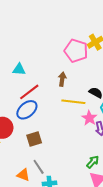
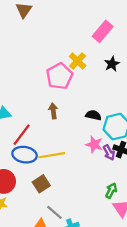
pink pentagon: (76, 51) -> (59, 76), turned -30
yellow line: (73, 102) -> (52, 155), moved
blue ellipse: (27, 110) -> (25, 155), turned 65

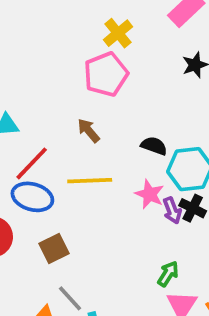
yellow cross: (78, 61) -> (118, 33), moved
brown arrow: (53, 111) -> (89, 131), turned -40
yellow line: (52, 155) -> (90, 181), moved

